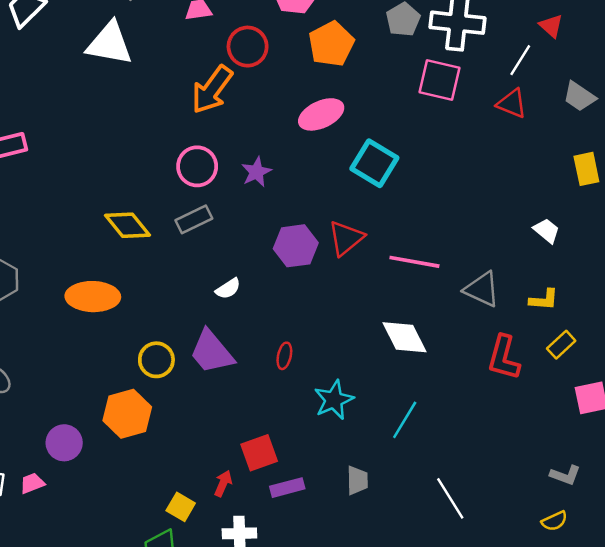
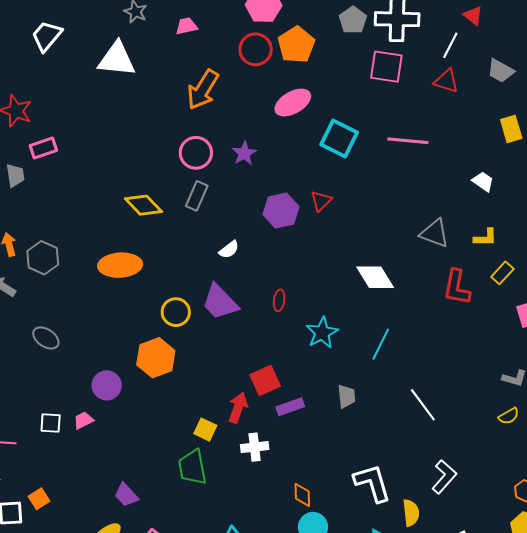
red circle: (248, 47) -> (256, 49), moved
gray rectangle: (194, 219) -> (197, 196), turned -36
red triangle: (346, 238) -> (321, 201), size x0.7
pink line: (414, 262) -> (408, 141), moved
red arrow: (223, 483) -> (238, 408), size x1.4

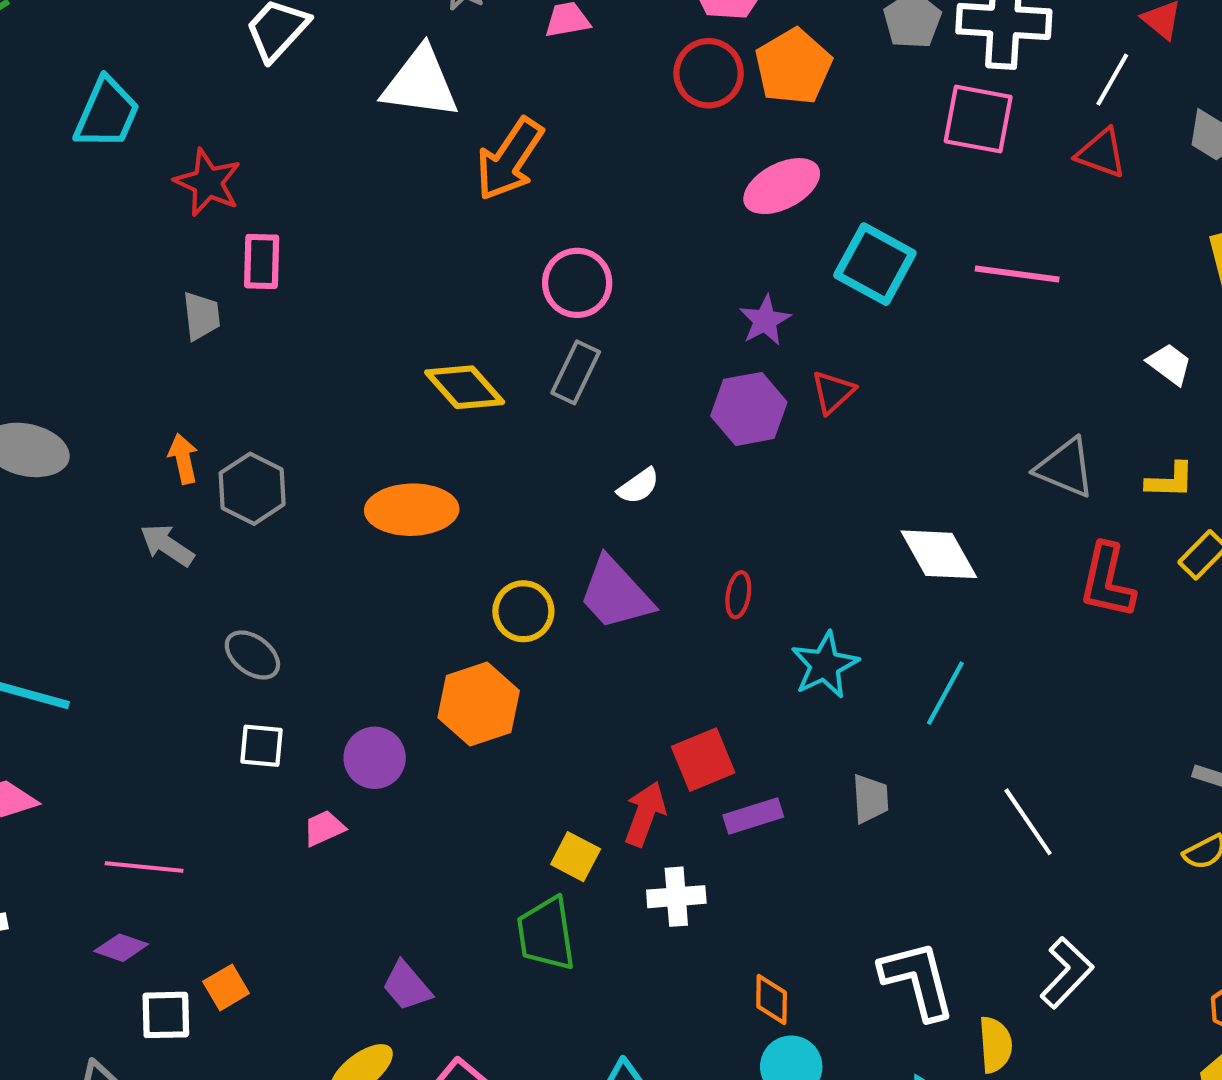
orange arrow: (203, 90) -> (509, 159), moved
pink rectangle: (43, 148) -> (262, 261), turned -72
purple star: (244, 153) -> (765, 320), moved
white square: (51, 423) -> (261, 746), moved

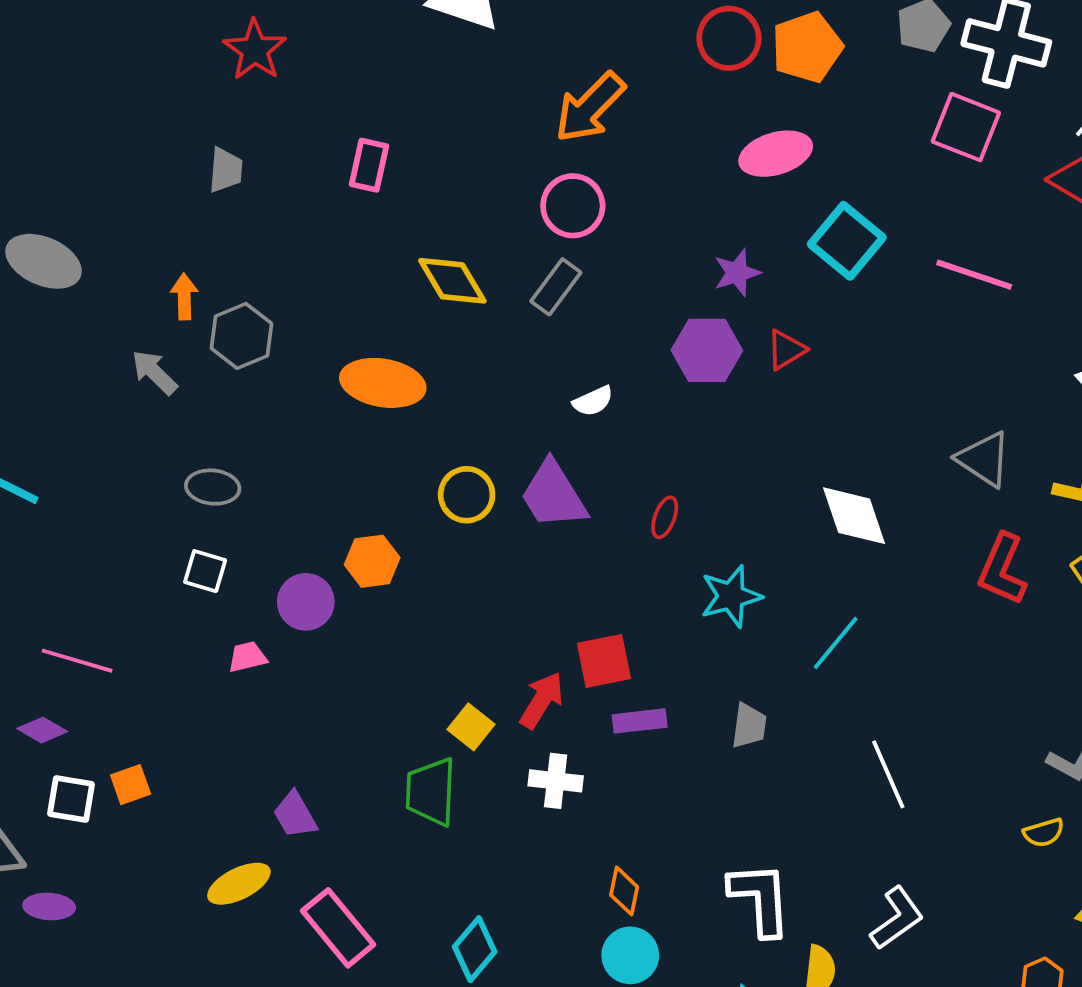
orange arrow: (509, 159) -> (590, 107), moved
pink rectangle: (262, 261) -> (369, 165), moved
gray ellipse: (252, 655) -> (213, 487), turned -42
orange hexagon: (479, 704) -> (372, 561), moved, size x0.7

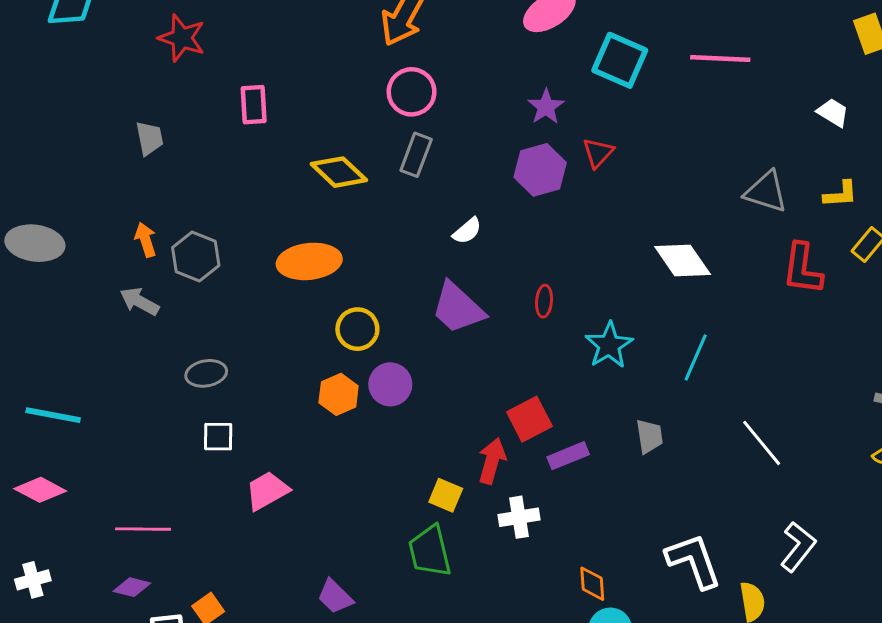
red star: (255, 50) -> (182, 38), moved
yellow circle: (467, 495) -> (357, 329), moved
purple circle: (306, 602) -> (390, 384), moved
pink trapezoid: (247, 657) -> (267, 491), size x1.5

